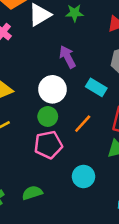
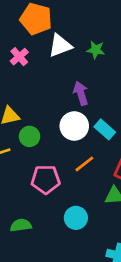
white circle: (52, 89) -> (74, 126), moved
green circle: (48, 116) -> (30, 136), moved

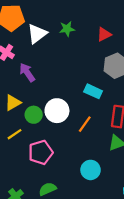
purple arrow: (81, 93) -> (27, 72), moved
white circle: (74, 126) -> (57, 111), moved
pink pentagon: (46, 179) -> (41, 152), moved

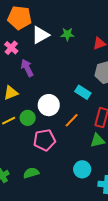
green circle: (34, 115) -> (28, 118), moved
pink pentagon: (41, 152) -> (44, 140), moved
cyan circle: (91, 170) -> (82, 169), moved

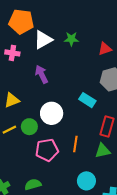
pink cross: (11, 48) -> (12, 53), turned -32
purple arrow: (27, 68) -> (42, 74), moved
orange line: (72, 120) -> (75, 144), moved, turned -35

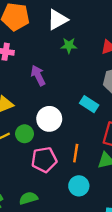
green star: (71, 39) -> (69, 45), moved
white triangle: (43, 40) -> (57, 20), moved
cyan circle: (86, 181) -> (79, 186), moved

